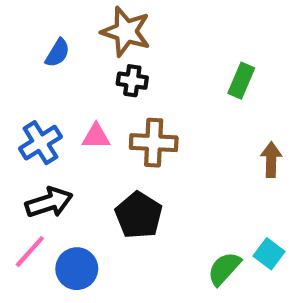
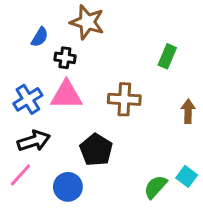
black cross: (132, 81) -> (65, 58), moved
pink triangle: (96, 136) -> (66, 95), size x1.6
brown cross: (154, 143) -> (124, 99), moved
blue circle: (77, 269) -> (68, 187), moved

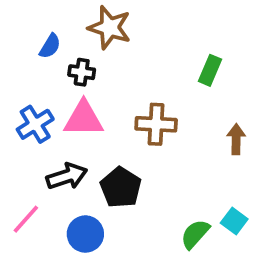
black arrow: (34, 141) -> (67, 176), moved

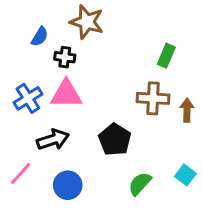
brown cross: (156, 124) -> (153, 98), moved
black pentagon: (121, 188) -> (115, 140), moved
green semicircle: (195, 234) -> (140, 184), moved

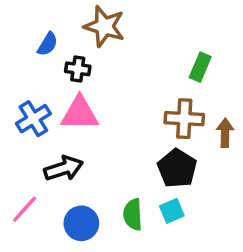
black pentagon: (115, 140) -> (177, 168), moved
cyan square: (185, 175) -> (172, 211), moved, turned 30
green semicircle: (140, 184) -> (133, 214), moved, turned -45

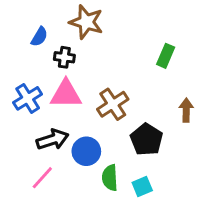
brown cross: (184, 119) -> (113, 104), moved, turned -36
pink line: (25, 209) -> (42, 178), moved
cyan square: (172, 211) -> (142, 187), moved
blue circle: (81, 223) -> (86, 151), moved

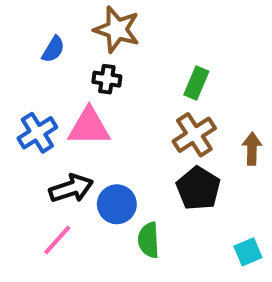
green rectangle: (166, 56) -> (196, 83), moved
black cross: (64, 57) -> (107, 79), moved
brown cross: (113, 104) -> (194, 135), moved
cyan square: (142, 187) -> (248, 252), moved

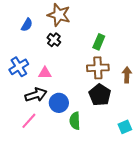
black cross: (107, 79) -> (54, 40), turned 32
pink triangle: (89, 127) -> (45, 73), moved, size x0.6
brown cross: (194, 135) -> (98, 68), turned 30

